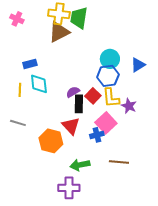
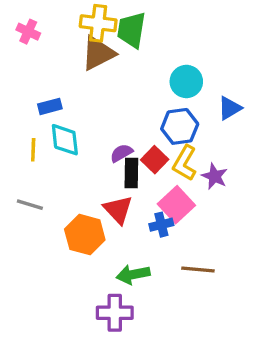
cyan circle: (110, 59) -> (186, 81), moved
yellow L-shape: (111, 98) -> (185, 163), turned 35

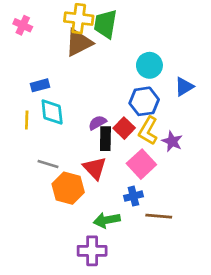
gray line: (30, 205) -> (48, 164), moved
blue cross: (161, 225) -> (133, 196), moved

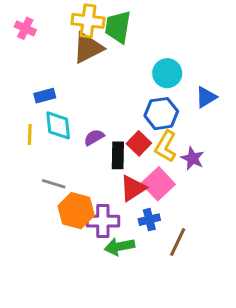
purple semicircle: (97, 123) -> (94, 137), moved
red triangle: (95, 168) -> (133, 188), moved, turned 40
brown line: (159, 216) -> (178, 242), turned -70
purple cross: (92, 251) -> (103, 221), moved

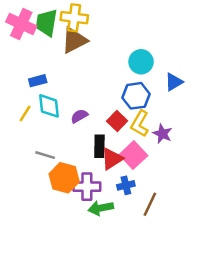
green trapezoid: (118, 27) -> (46, 23), moved
pink cross: (25, 28) -> (21, 24), size x1.6
yellow line: (30, 134) -> (25, 113), turned 30
black rectangle: (118, 155) -> (99, 146), moved

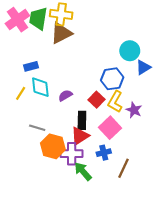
pink cross: (21, 24) -> (17, 20), turned 30
cyan circle: (141, 62) -> (130, 51), moved
red triangle: (112, 159) -> (80, 136), moved
green arrow: (101, 208) -> (83, 171), turned 60

